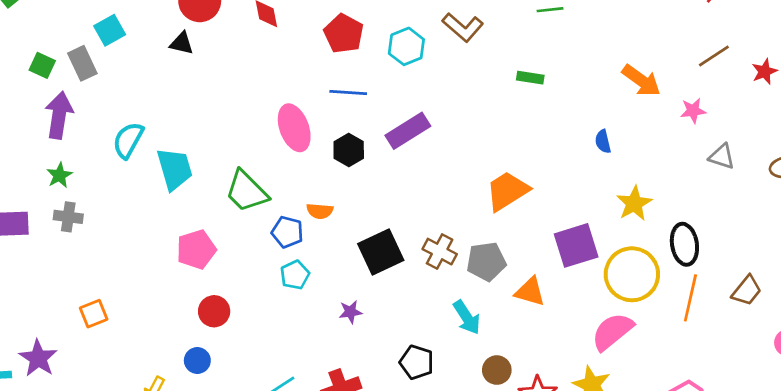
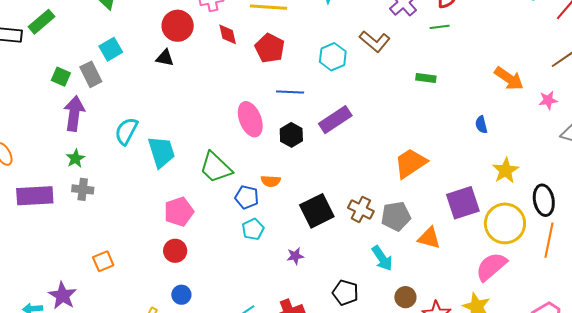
red pentagon: (344, 34) -> (270, 48), moved
red circle: (214, 311) -> (175, 251), moved

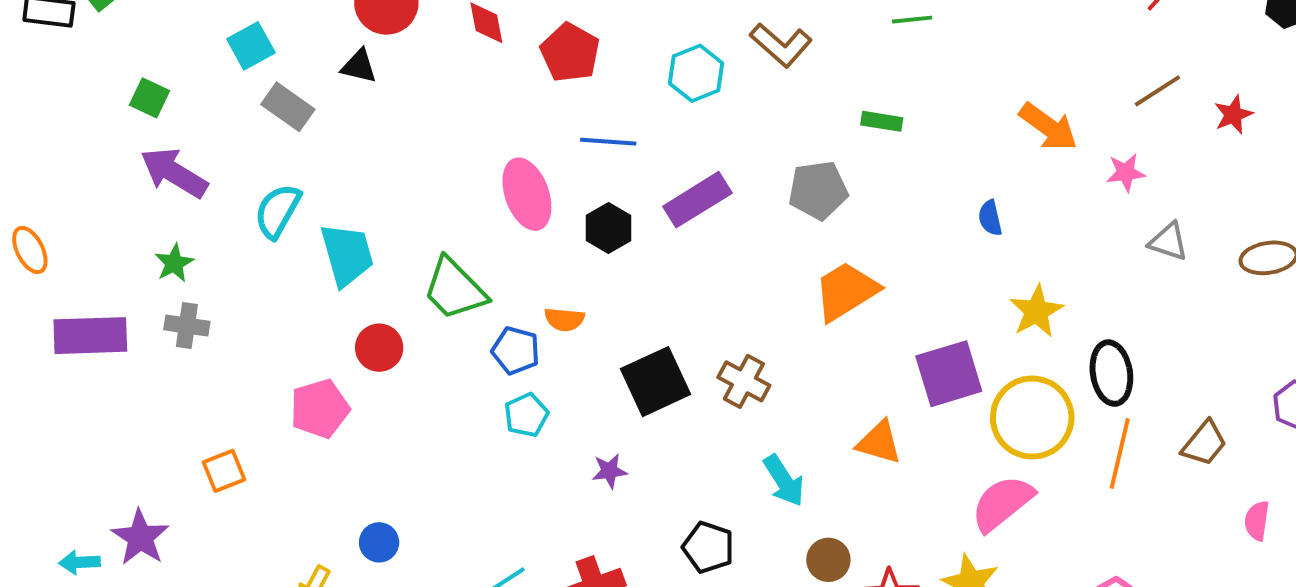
gray rectangle: (91, 74) -> (288, 107), moved, turned -30
purple arrow: (74, 113) -> (174, 173), turned -68
pink pentagon: (179, 212) -> (320, 409), moved
gray pentagon: (396, 216) -> (818, 190), moved
red circle: (175, 251) -> (379, 348), moved

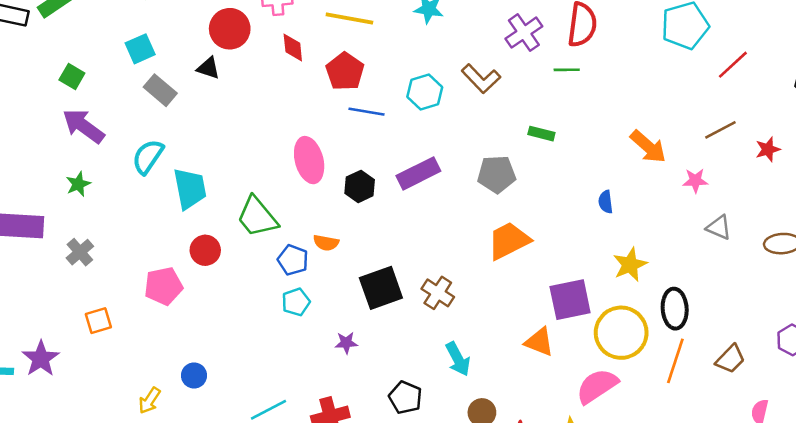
blue line: (608, 142) -> (367, 112), moved
gray cross: (187, 326) -> (80, 252), moved, turned 36
orange triangle: (879, 442) -> (539, 342), moved

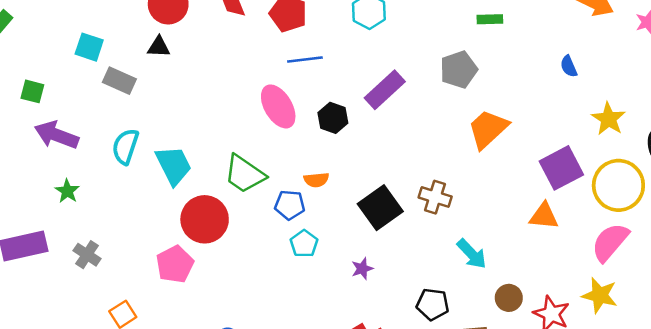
cyan square: (140, 49) -> (89, 47), turned -32
blue line: (367, 112) -> (305, 59), moved
red circle: (205, 250) -> (205, 219), size x1.6

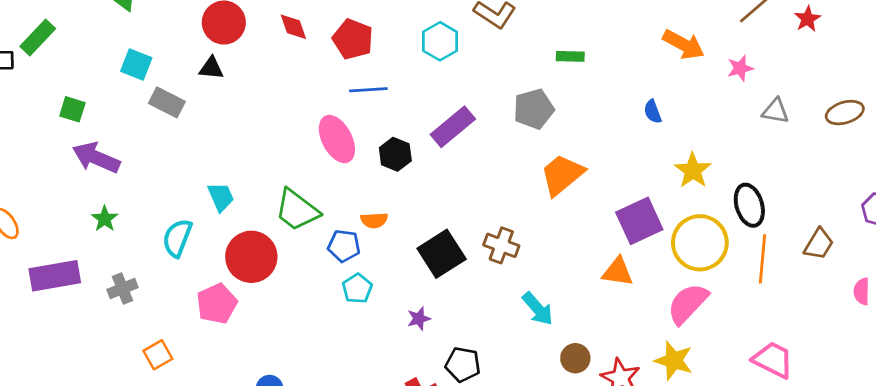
cyan semicircle: (125, 146) -> (177, 238), moved
cyan trapezoid: (174, 165) -> (221, 197), size x0.7
gray cross: (87, 255) -> (122, 289), turned 32
black pentagon: (433, 304) -> (463, 365), moved

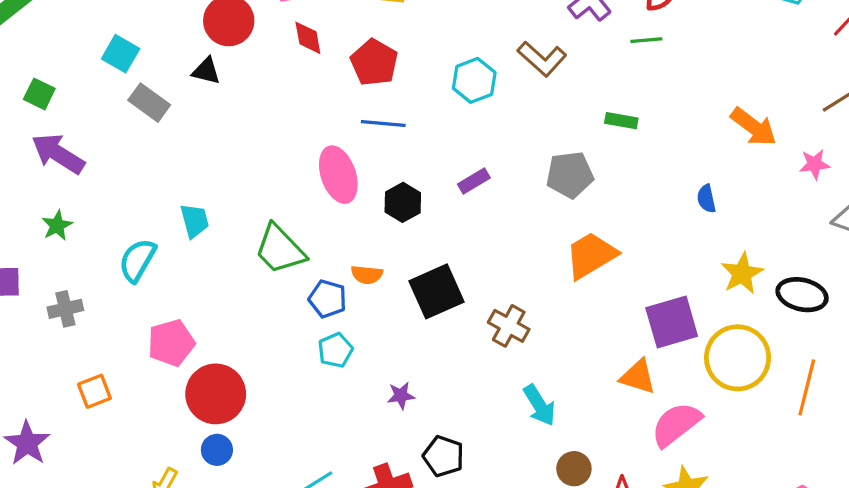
purple rectangle: (453, 127) -> (474, 181), size x0.6
black ellipse: (749, 205) -> (802, 295), moved, turned -69
black square: (442, 254) -> (436, 291), moved
red circle: (251, 257) -> (216, 394), moved
pink semicircle: (688, 304) -> (676, 424), moved

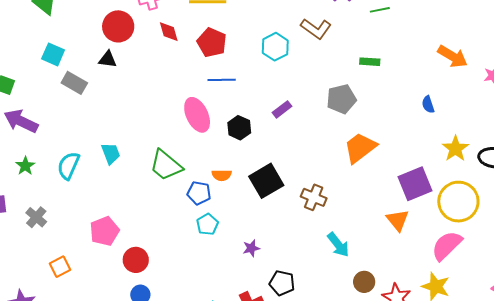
cyan semicircle: (137, 260) -> (68, 166), moved
gray cross: (65, 309) -> (36, 217), turned -30
orange triangle: (638, 377) -> (398, 220), turned 40
red circle: (216, 394) -> (136, 260), size x0.7
pink semicircle: (676, 424) -> (447, 246), moved

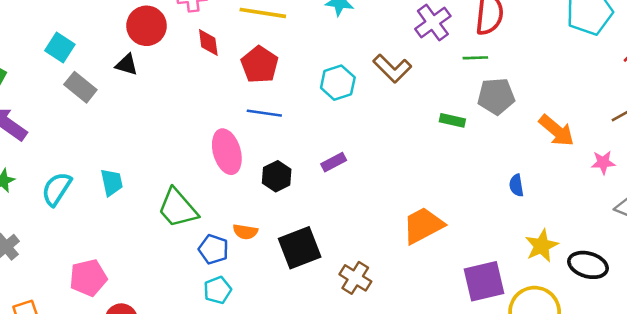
gray pentagon: (341, 99) -> (496, 96), moved

